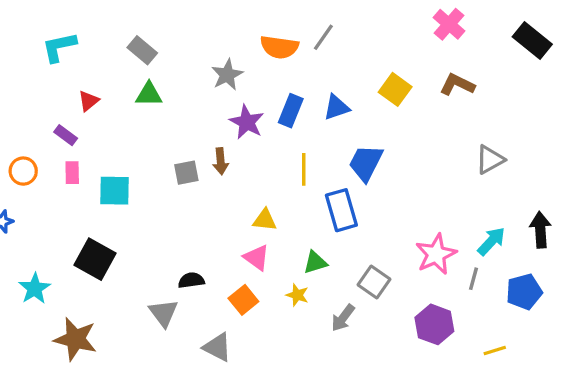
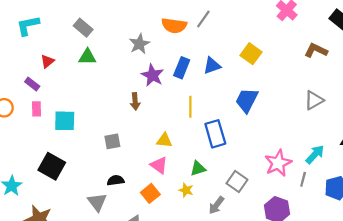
brown L-shape: (457, 85) -> (316, 50), moved
blue trapezoid: (366, 163) -> (247, 100), moved
gray square: (186, 173) -> (112, 141), moved

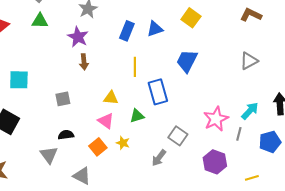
purple star: (152, 75) -> (78, 37), moved
green triangle: (198, 168) -> (137, 116), moved
yellow star: (186, 190) -> (123, 143), moved

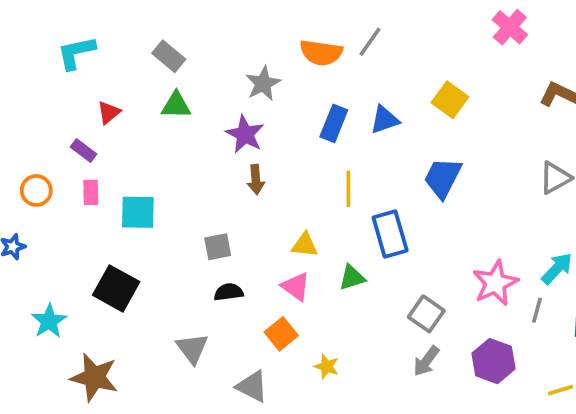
black semicircle: (66, 135) -> (229, 292), moved
yellow star: (123, 143) -> (327, 366), moved
gray arrow: (159, 158) -> (426, 361), moved

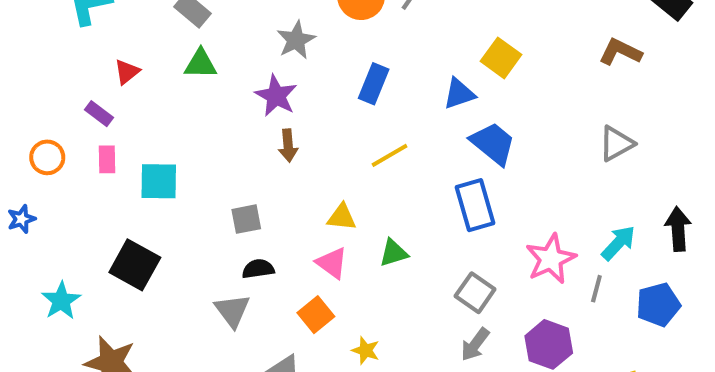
blue triangle: (385, 120) -> (459, 94), moved
blue trapezoid: (443, 178) -> (493, 143), turned 102
yellow line: (348, 189) -> (390, 155), turned 60
blue rectangle: (390, 234) -> (475, 205), moved
gray triangle: (192, 348) -> (232, 311), moved

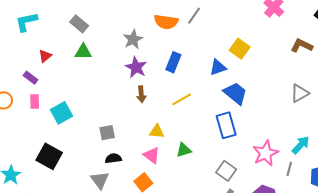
purple star: (276, 96) -> (136, 67), moved
brown arrow: (288, 145) -> (141, 94), moved
cyan square: (159, 181) -> (62, 113), turned -30

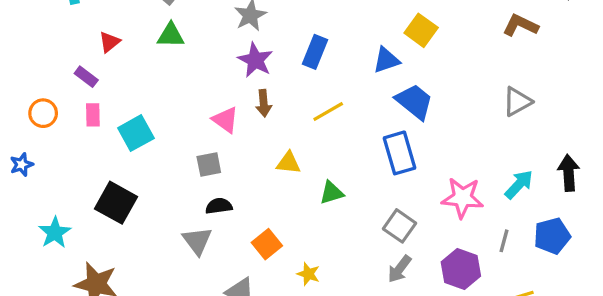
pink star: (265, 153) -> (462, 198), turned 30
pink triangle: (152, 155) -> (225, 120), moved
gray line: (289, 169) -> (504, 241), moved

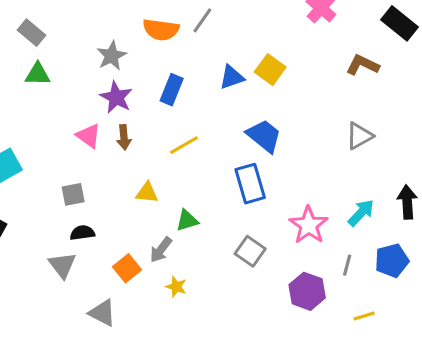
blue triangle: (386, 60) -> (232, 77), moved
pink triangle: (225, 120) -> (88, 136), moved
pink star: (462, 198) -> (309, 225), turned 30
gray arrow: (400, 269) -> (161, 250), moved
yellow star: (308, 274) -> (176, 287), moved

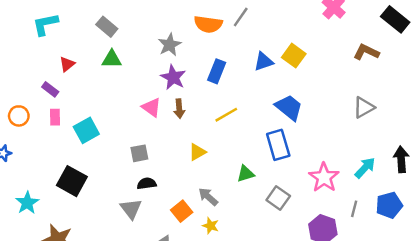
yellow triangle: (147, 193) -> (197, 152), turned -36
green triangle: (187, 220) -> (246, 174), moved
gray arrow: (161, 250) -> (208, 197), turned 95
yellow star: (176, 287) -> (211, 226), moved

